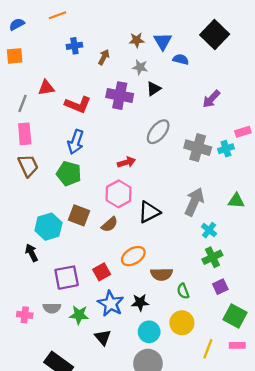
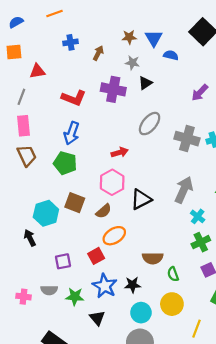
red triangle: (46, 88) -> (37, 71), moved
orange ellipse: (133, 256) -> (114, 236), moved
purple square: (67, 278) -> (63, 261), size x0.7

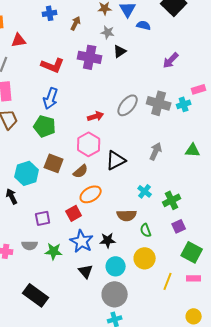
gray ellipse: (150, 124) -> (128, 105), moved
gray arrow: (184, 190) -> (156, 151), size x0.7
cyan cross: (198, 216) -> (145, 191), moved
black triangle: (97, 318) -> (86, 271), moved

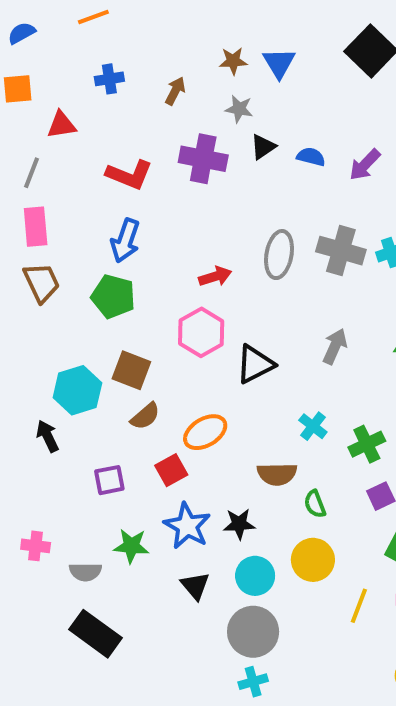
blue cross: (50, 13) -> (109, 79), moved
blue semicircle: (144, 25) -> (311, 157), moved
gray ellipse: (128, 105) -> (279, 255), turned -30
brown semicircle: (81, 171) -> (145, 416), moved
gray semicircle: (30, 245) -> (85, 572), moved

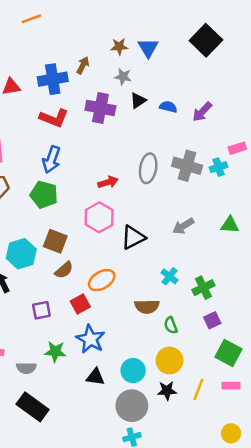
blue cross: (109, 79) -> (53, 79), moved, size x1.6
gray arrow: (335, 346) -> (183, 226), turned -145
black star: (239, 524) -> (167, 391), moved
black triangle: (195, 586) -> (95, 377), turned -42

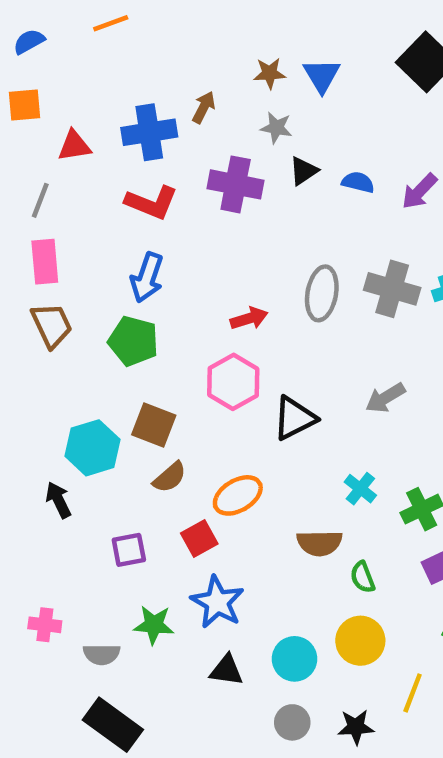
black star: (167, 391) -> (356, 727), moved
gray circle: (132, 406) -> (292, 722), size x0.6

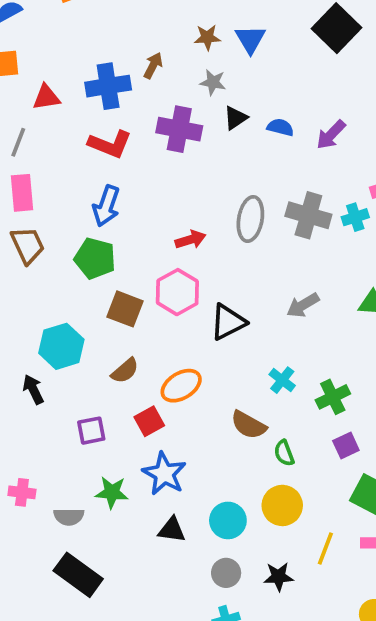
brown square: (154, 425) -> (125, 309), moved
brown semicircle: (319, 543) -> (249, 425), turned 30

